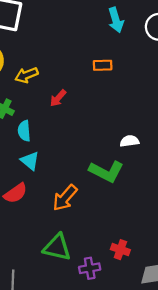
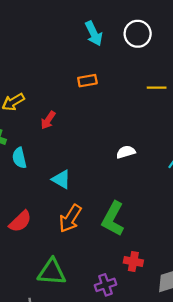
cyan triangle: (30, 161) -> (61, 179), moved
green L-shape: (106, 171) -> (113, 219), moved, turned 100
green triangle: (57, 247) -> (52, 272), moved

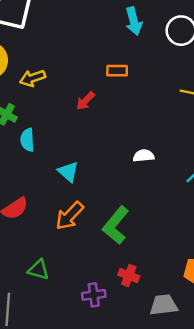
red arrow: (48, 120) -> (85, 101), moved
green triangle: (52, 272) -> (38, 270), size x0.7

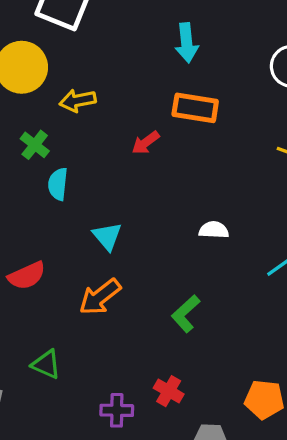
cyan arrow: (134, 21) -> (187, 43), moved
orange rectangle: (117, 71) -> (195, 108), size x1.5
green L-shape: (116, 225) -> (186, 314), moved, size x0.7

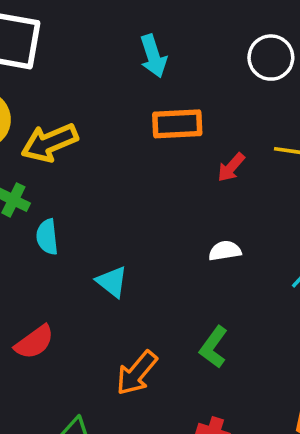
yellow arrow: (78, 101) -> (49, 143), size x1.4
red arrow: (146, 143) -> (231, 167), moved
orange arrow: (100, 297) -> (137, 373), moved

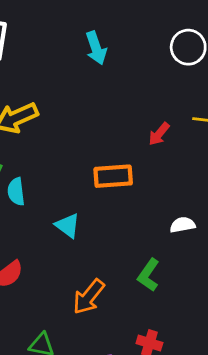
orange rectangle: (177, 124) -> (113, 176), moved
white semicircle: (225, 251) -> (183, 225), moved

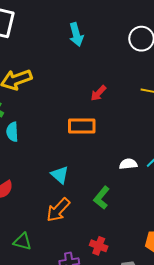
red arrow: (159, 134) -> (98, 93), moved
cyan triangle: (68, 226) -> (60, 175), moved

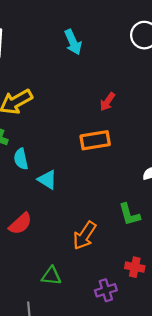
cyan triangle: (60, 175) -> (47, 180), moved
green L-shape: (102, 198) -> (129, 214), turned -45

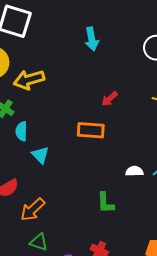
orange arrow: (84, 235) -> (33, 210), moved
green triangle: (51, 276) -> (39, 242), moved

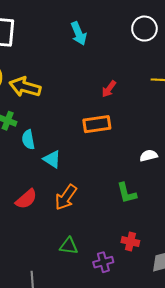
yellow arrow: (29, 80) -> (25, 87), turned 44
orange arrow: (33, 210) -> (66, 197), moved

